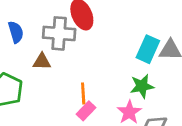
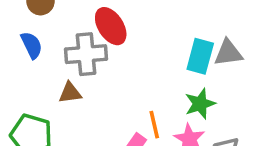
blue semicircle: (16, 32) -> (32, 45), moved
orange line: (83, 94) -> (154, 125), moved

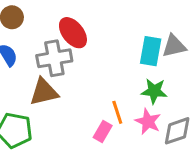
brown triangle: (70, 93) -> (44, 92), size x1.5
green star: (200, 104) -> (154, 91), turned 30

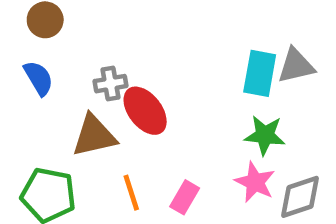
red ellipse: (73, 33) -> (145, 111), moved
gray cross: (54, 58) -> (111, 84), size x0.6
orange line: (117, 112) -> (131, 193), moved

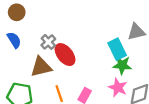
cyan rectangle: (260, 73) -> (117, 49), moved, turned -35
gray cross: (111, 84) -> (48, 42), turned -32

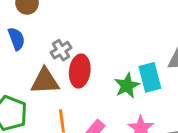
red ellipse: (65, 55) -> (80, 71), turned 35
green star: (122, 65) -> (127, 86), moved, turned 30

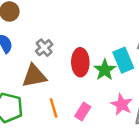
red ellipse: (80, 71) -> (80, 62), moved

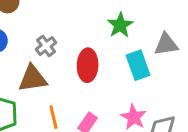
green star: (105, 70) -> (120, 25), moved

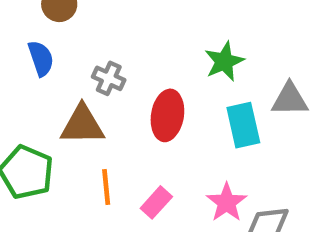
gray cross: (46, 46) -> (109, 78), turned -36

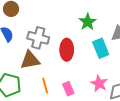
gray cross: (109, 78) -> (38, 38), size x1.5
pink rectangle: (156, 202) -> (68, 89), turned -56

